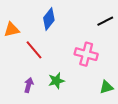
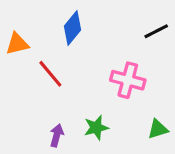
green star: (56, 81) -> (96, 128), moved
purple arrow: (29, 85) -> (57, 135), moved

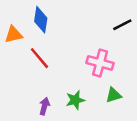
blue diamond: (72, 28) -> (41, 20), moved, turned -30
green triangle: (158, 129) -> (114, 95), moved

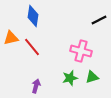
orange triangle: (14, 35) -> (11, 38), moved
green star: (75, 100) -> (70, 78), moved

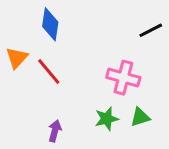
orange triangle: (11, 38) -> (17, 58), turned -35

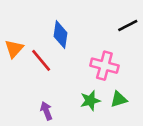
blue diamond: (50, 24) -> (61, 35), moved
purple arrow: (55, 131) -> (46, 111), turned -36

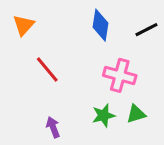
blue diamond: (61, 35) -> (101, 25), moved
orange triangle: (14, 49) -> (24, 25), moved

